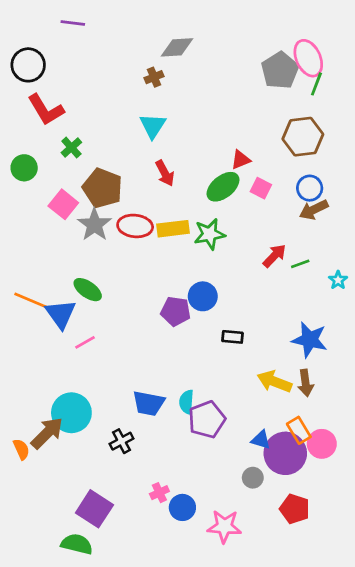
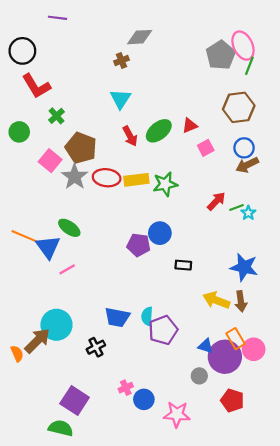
green ellipse: (223, 187) -> (159, 131), moved
pink square: (261, 188) -> (206, 148), turned 35
cyan star: (338, 280) -> (248, 213), moved

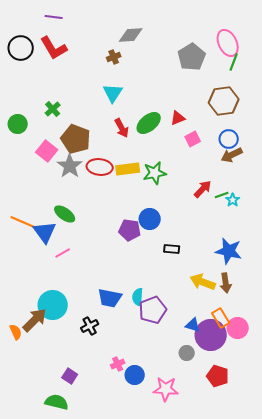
gray pentagon: (221, 55) -> (192, 57), moved
red L-shape: (36, 86) -> (54, 48), moved
purple square: (75, 400) -> (70, 376), size x0.6

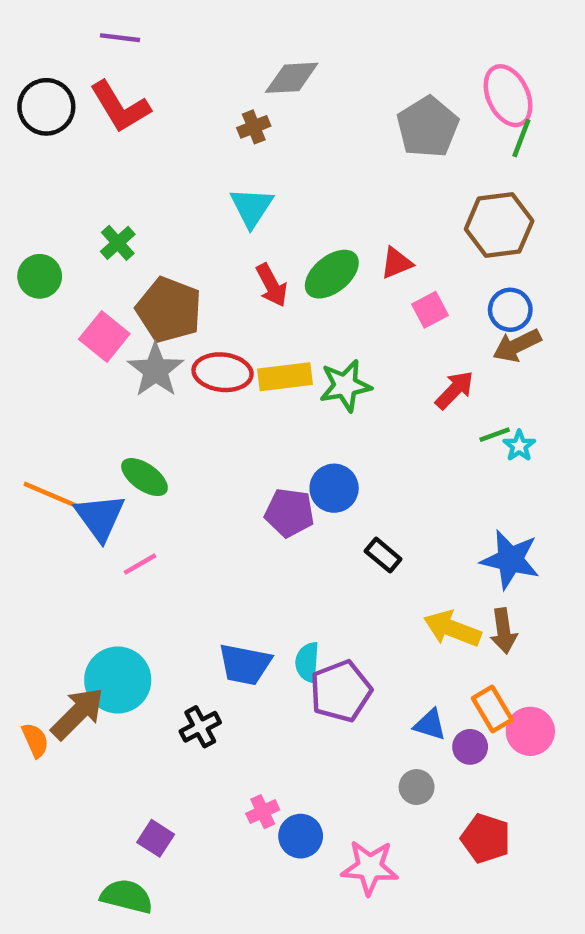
red arrow: (203, 189) -> (454, 390), moved
black rectangle: (172, 249) -> (383, 555), turned 35
purple circle: (211, 335) -> (470, 747), size x0.5

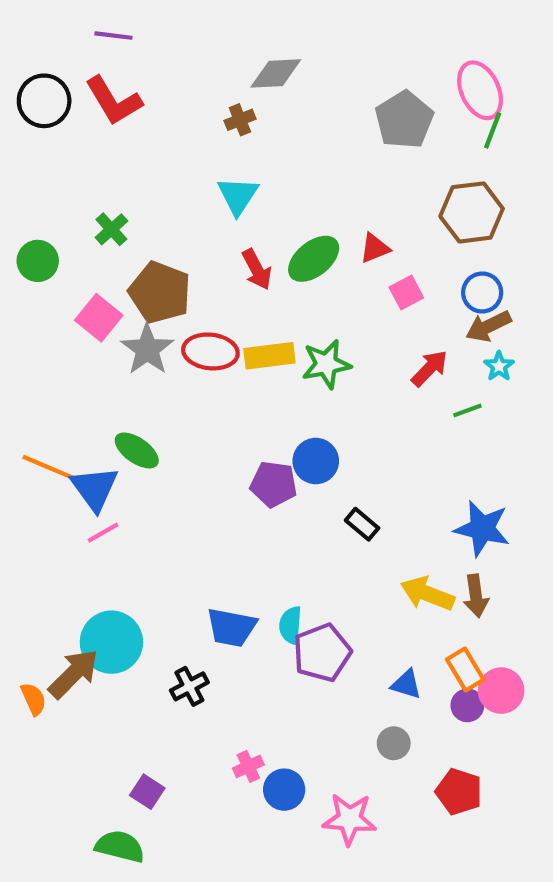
cyan star: (519, 446) -> (499, 366), moved
pink line: (140, 564) -> (103, 533), moved
purple circle: (470, 747) -> (467, 705), moved

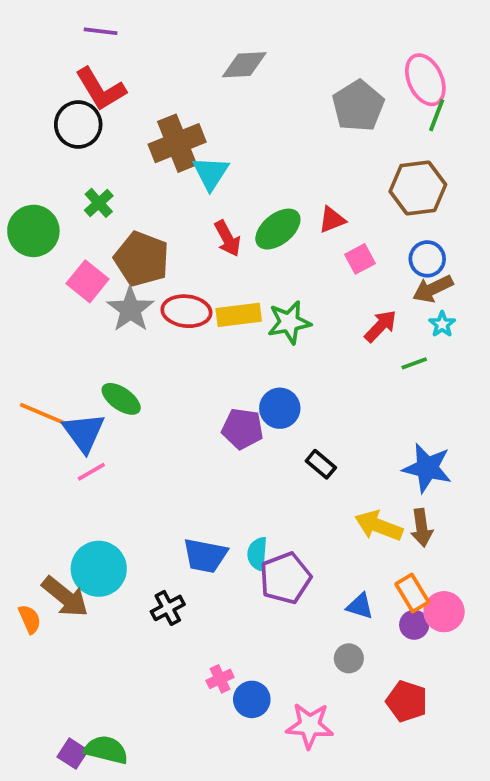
black circle: (44, 101) -> (78, 125), moved
brown cross: (240, 120) -> (177, 143), moved, size x2.0
green circle: (38, 261) -> (33, 231), size x1.4
brown arrow: (74, 674) -> (65, 597), turned 84
purple square: (147, 792) -> (73, 754), moved

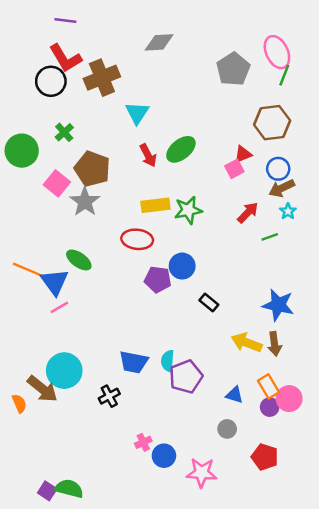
brown cross: (177, 143) -> (102, 78), moved
red triangle: (332, 220) -> (243, 154), moved
red ellipse: (186, 311) -> (137, 239), moved

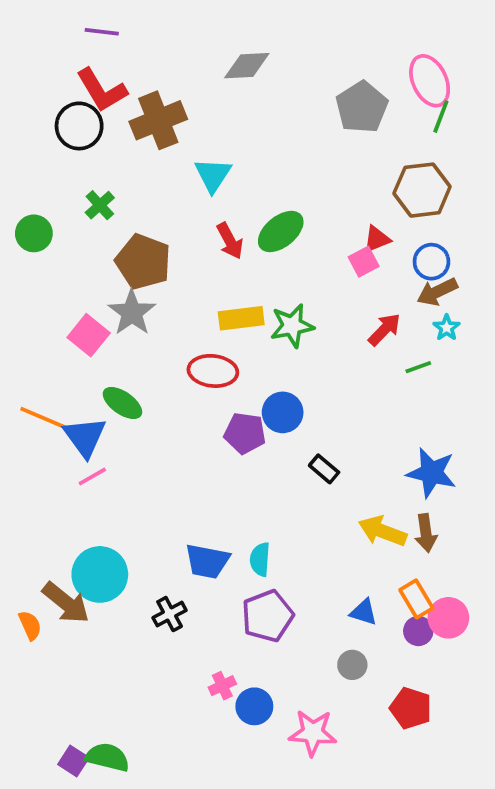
green circle: (22, 151) -> (34, 233), size x0.7
pink square: (57, 183) -> (89, 335), moved
purple pentagon: (186, 377) -> (268, 616), moved

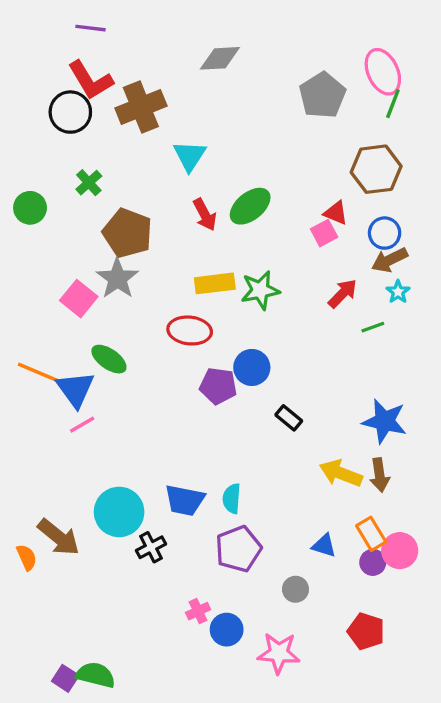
red triangle: (377, 239) -> (336, 213), turned 44
cyan circle: (100, 574) -> (119, 512), moved
gray circle: (352, 665) -> (295, 589), moved

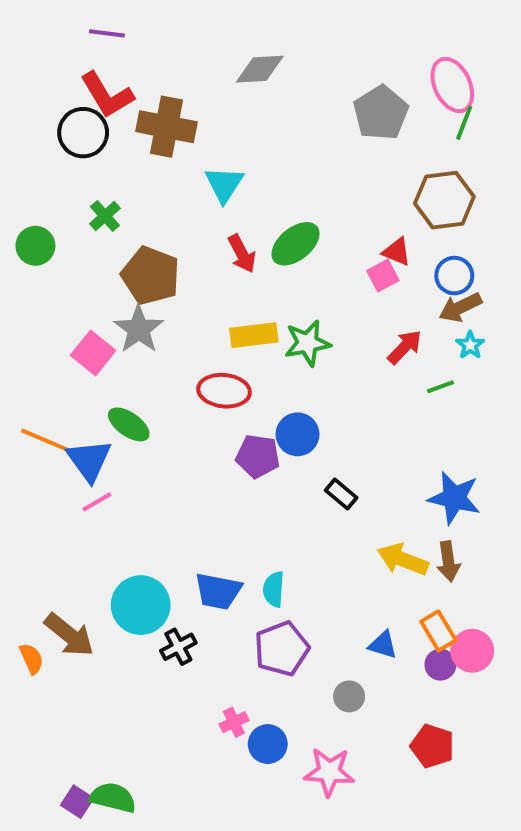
brown cross: (141, 107) -> (166, 127), turned 33

